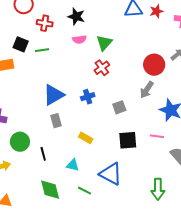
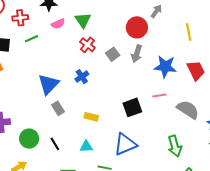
green line: (42, 50) -> (32, 39), moved
gray square: (119, 107) -> (113, 54), moved
blue triangle: (111, 174) -> (125, 144), turned -35

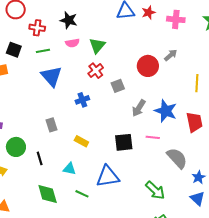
gray arrow: (137, 54) -> (139, 108), moved
blue triangle: (48, 84) -> (51, 76), moved, turned -40
green arrow: (175, 146) -> (155, 190), turned -45

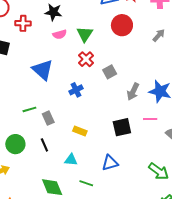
green line: (43, 51) -> (29, 109), moved
red circle: (148, 66) -> (122, 25), moved
black line: (40, 158) -> (44, 145), moved
blue triangle: (108, 176) -> (110, 163), size x0.7

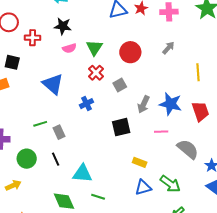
red circle: (122, 25) -> (130, 52), moved
black square: (122, 127) -> (121, 127), moved
yellow rectangle: (80, 131) -> (140, 162), moved
cyan triangle: (71, 160) -> (82, 173), size x1.5
blue triangle: (110, 163) -> (143, 187), moved

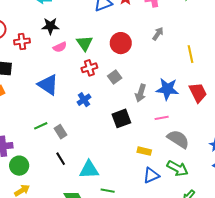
red cross: (96, 73) -> (89, 68), turned 35
gray semicircle: (188, 149) -> (178, 139), moved
green circle: (27, 159) -> (19, 166), moved

